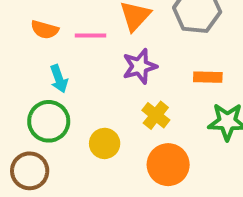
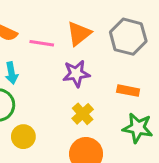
yellow circle: (105, 143) -> (23, 137), moved

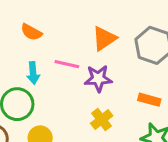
pink line: (42, 43) -> (67, 64), moved

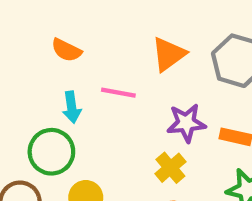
purple star: (98, 78) -> (186, 123), moved

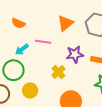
cyan arrow: (72, 107) -> (22, 49), turned 64
yellow cross: (170, 168) -> (58, 72), moved

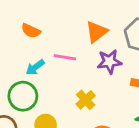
purple star: (75, 54) -> (109, 62), moved

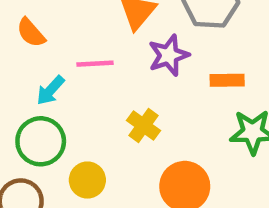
orange semicircle: (31, 31) -> (31, 33), turned 36

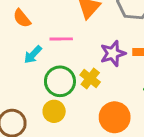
purple star: (169, 55) -> (113, 53), moved
green circle: (41, 141) -> (60, 81), moved

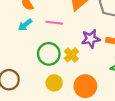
cyan arrow: (33, 55) -> (25, 25), moved
yellow circle: (54, 111) -> (54, 83), moved

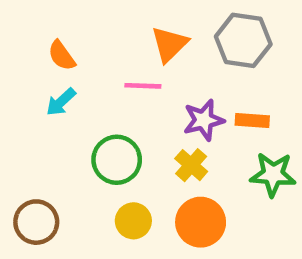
pink line: (54, 23) -> (143, 86), moved
yellow cross: (71, 55) -> (191, 165), moved

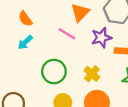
pink line: (143, 86) -> (67, 34), turned 30
purple star: (204, 120) -> (101, 38), moved

